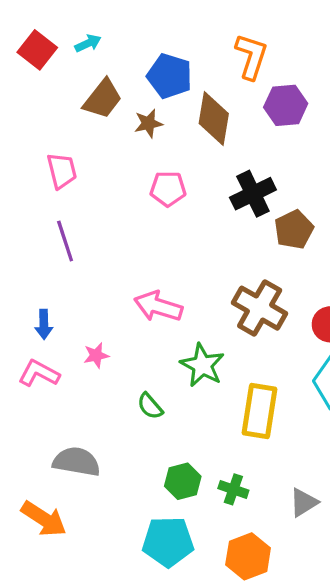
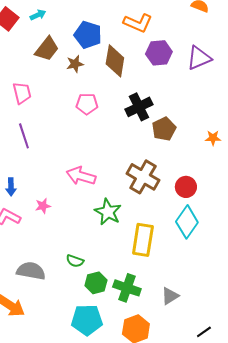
orange L-shape: (251, 56) -> (138, 23), turned 96
green semicircle: (150, 406) -> (75, 261), moved, turned -30
green cross: (233, 489) -> (127, 288), size x1.5

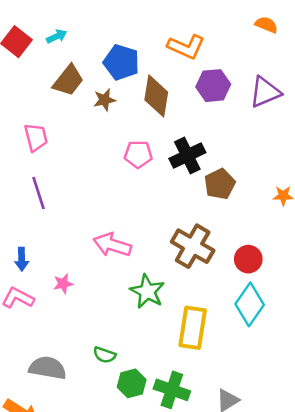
pink pentagon: (87, 104) -> (138, 154), moved

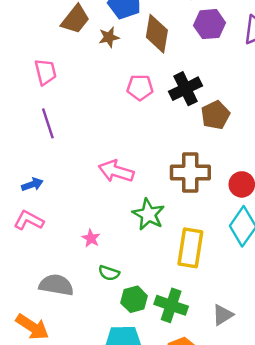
brown cross: (193, 246) -> (190, 172), turned -30
blue arrow: (22, 259) -> (32, 184), turned -108
pink star: (63, 284) -> (91, 238), moved, turned -30

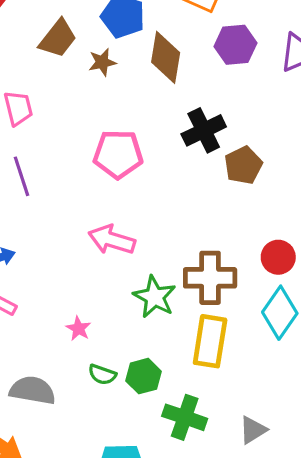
pink pentagon: (140, 87) -> (118, 154), moved, size x1.4
brown cross: (190, 172) -> (210, 278), moved
green hexagon: (134, 299) -> (143, 376), moved

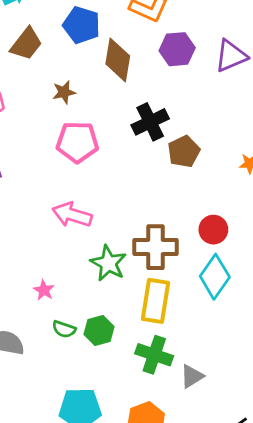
brown star: (102, 62) -> (64, 92), moved
green cross: (185, 417) -> (154, 355), moved

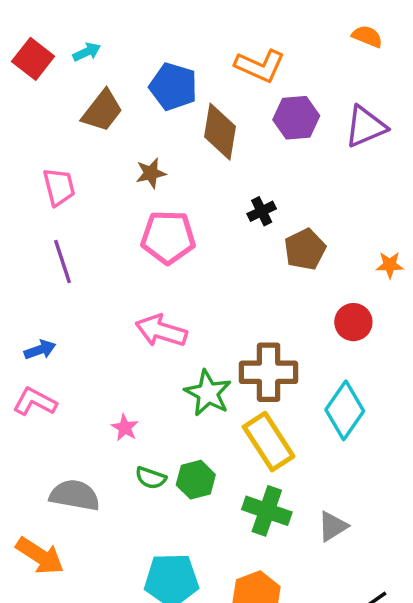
black cross: (150, 122) -> (262, 211), size x0.6
red circle: (213, 230) -> (353, 322), moved
yellow rectangle: (156, 301) -> (269, 442), turned -42
gray triangle: (192, 376) -> (333, 526), moved

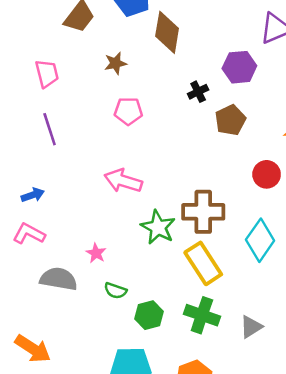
purple hexagon: (296, 118) -> (239, 67), moved
pink pentagon: (168, 237) -> (128, 111), size x0.7
green hexagon: (196, 480) -> (149, 315), moved
gray semicircle: (75, 495) -> (59, 279), moved

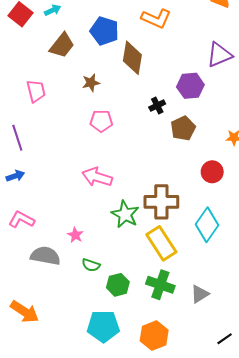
purple line: (50, 129) -> (17, 138), moved
blue arrow: (33, 195) -> (15, 176), moved

